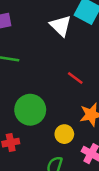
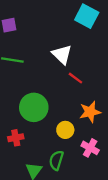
white triangle: (61, 26) -> (62, 54), moved

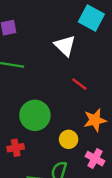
white triangle: (62, 54) -> (65, 46), moved

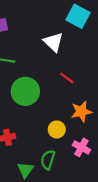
green circle: (35, 115) -> (25, 91), moved

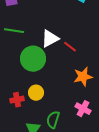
white triangle: (53, 42) -> (50, 39), moved, turned 48
yellow circle: (57, 129) -> (36, 93), moved

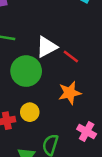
orange star: (83, 77) -> (70, 93), moved

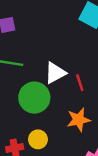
red line: (71, 57) -> (80, 83), turned 35

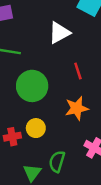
white triangle: (55, 73) -> (59, 33), moved

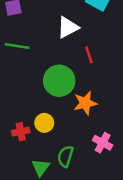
red line: (78, 71) -> (89, 55), moved
green circle: (32, 86) -> (59, 81), moved

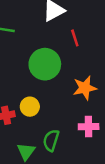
orange star: (85, 103) -> (85, 88), moved
pink cross: (103, 143) -> (89, 127), turned -30

